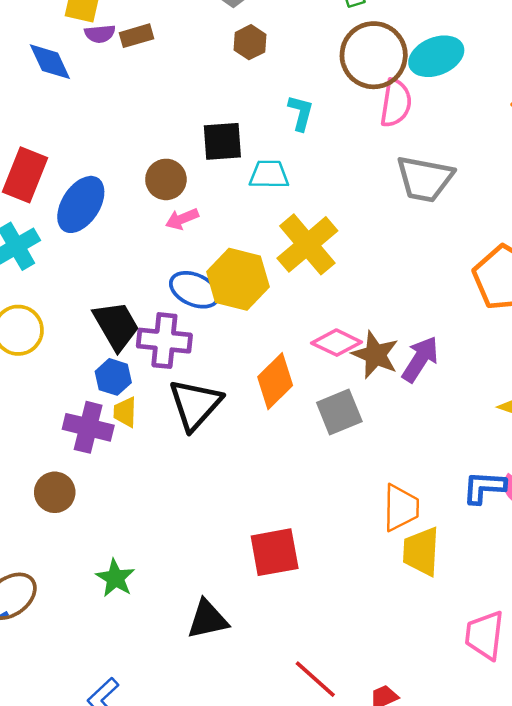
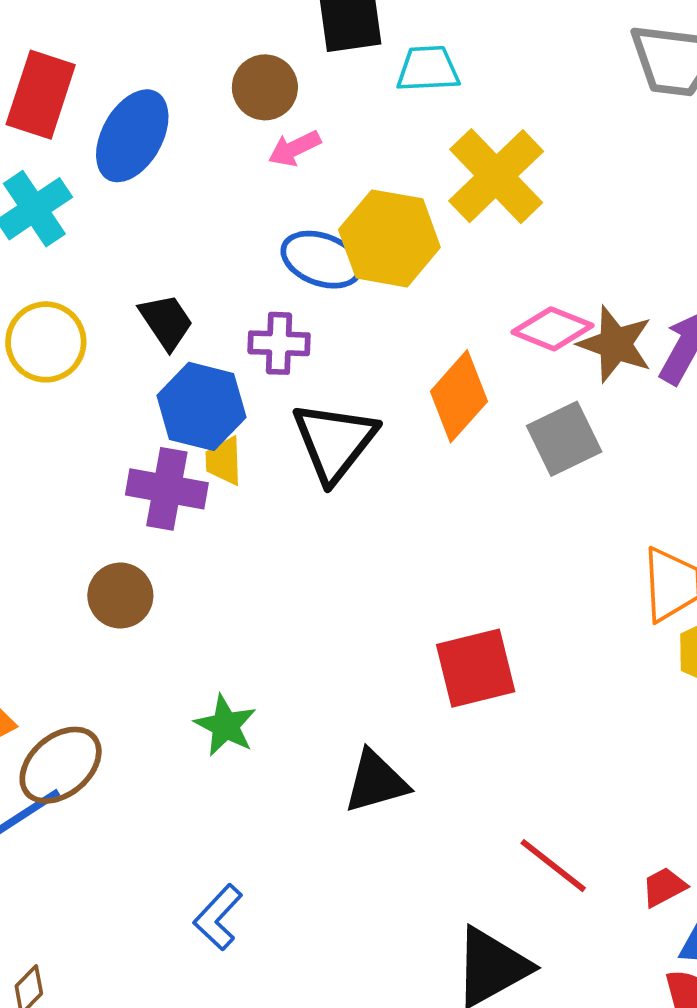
black trapezoid: (116, 326) -> (166, 322), moved, size x0.7
purple cross: (164, 341) -> (279, 343), size x0.7
blue hexagon: (113, 377) -> (201, 406), size x1.5

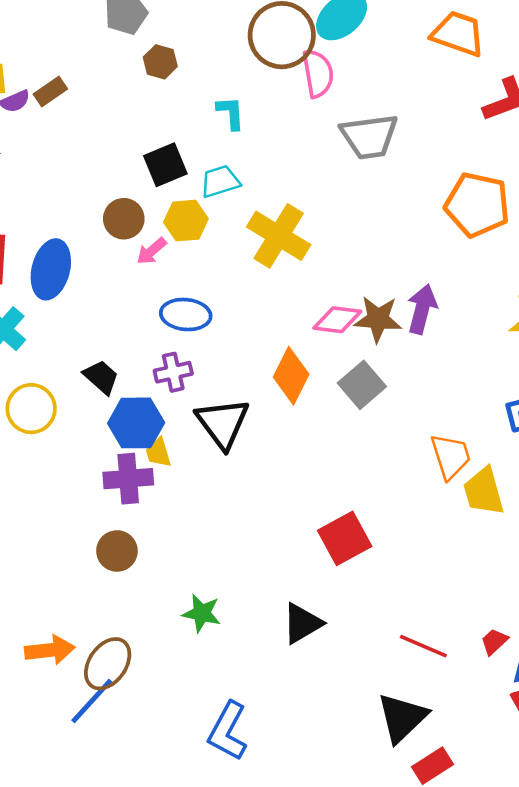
yellow hexagon: (389, 238) -> (186, 221), moved, size x0.7
blue L-shape: (218, 917) -> (228, 731), size x1.4

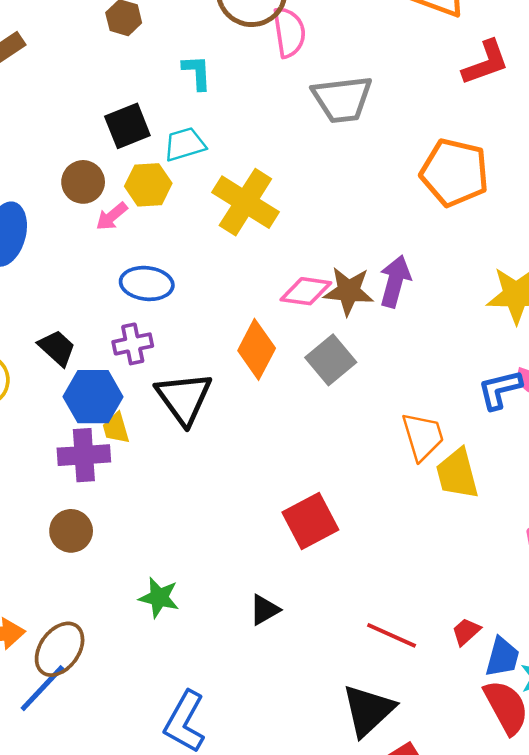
black triangle: (302, 623) -> (265, 610), size x0.7

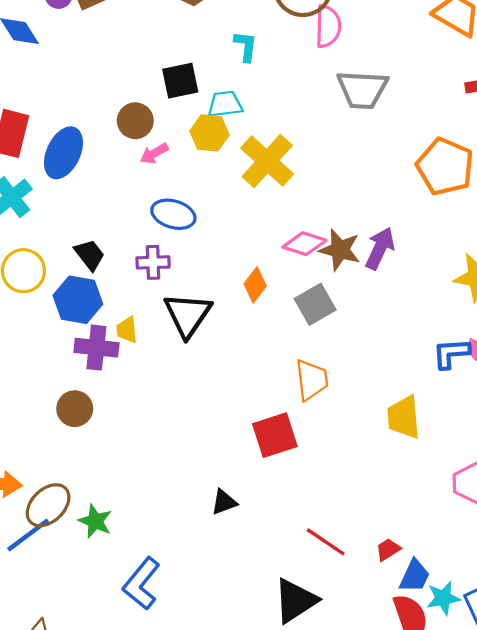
yellow hexagon: (148, 185) -> (209, 133), moved
orange diamond: (257, 349) -> (255, 285), size x0.7
blue hexagon: (93, 397) -> (78, 300), moved
orange trapezoid: (423, 436) -> (312, 380), moved
green star: (159, 598) -> (95, 521), moved

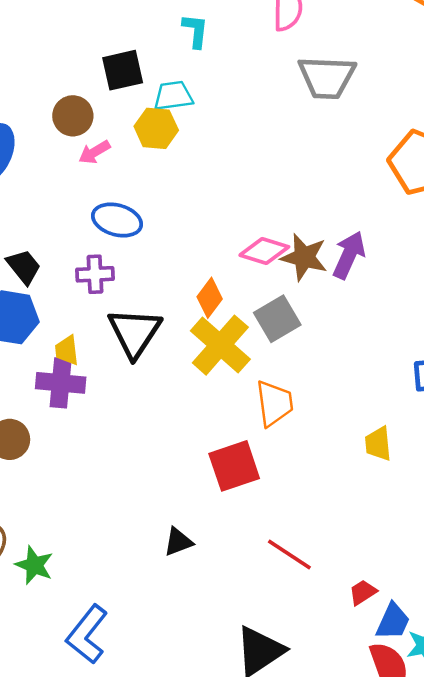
yellow cross: (267, 161) -> (220, 345), moved
purple cross: (96, 348) -> (61, 383), moved
yellow trapezoid: (404, 417) -> (378, 444), size x0.7
red line: (326, 542) -> (289, 554), moved

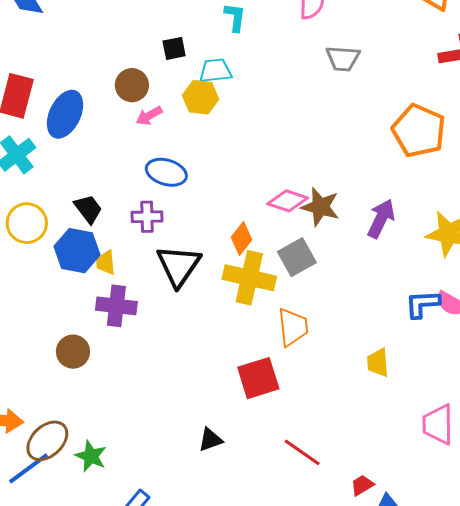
black square: (123, 70) -> (174, 48), size x0.7
gray trapezoid: (327, 77) -> (343, 58), size x0.7
purple arrow: (349, 255) -> (381, 219), moved
yellow cross: (220, 345) -> (249, 278), turned -30
yellow trapezoid: (67, 350) -> (106, 262), moved

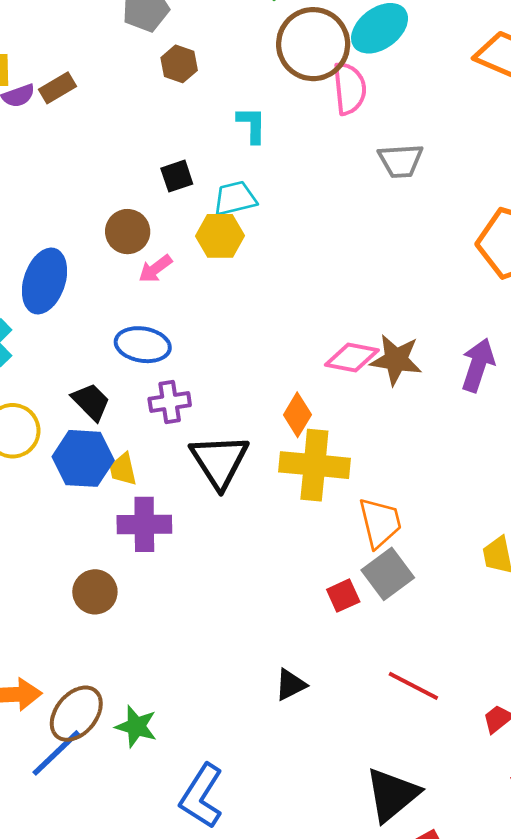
blue ellipse: (166, 172) -> (143, 345), moved
gray square: (297, 257) -> (388, 574), moved
red square: (258, 378) -> (343, 596), size x0.6

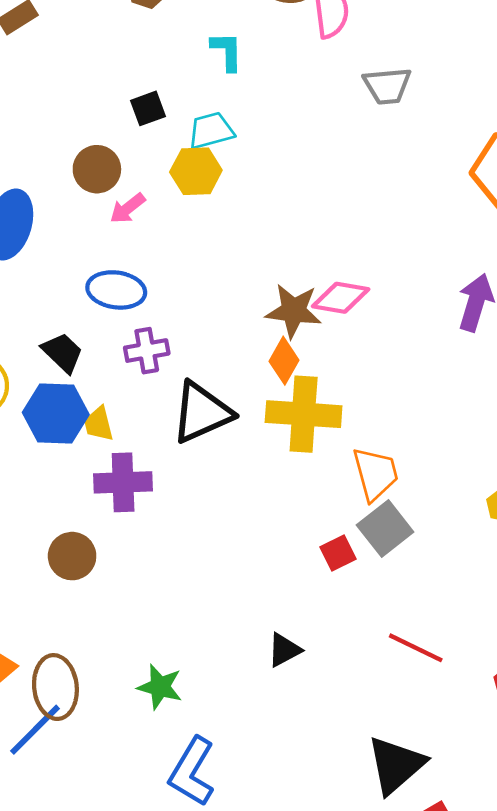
brown star: (396, 360) -> (294, 311), moved
black triangle: (219, 461) -> (202, 412), turned 40
brown ellipse: (76, 714) -> (55, 687), turned -44
green star: (136, 726) -> (160, 687), moved

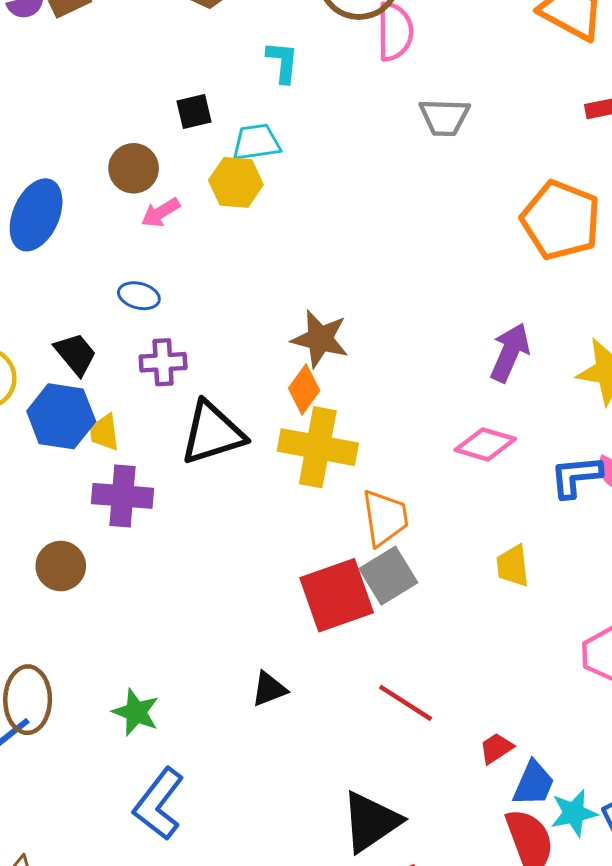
blue ellipse: (116, 290) -> (139, 296), size x0.7
pink diamond: (341, 298) -> (485, 444), moved
red square: (338, 553) -> (337, 595), size x2.0

